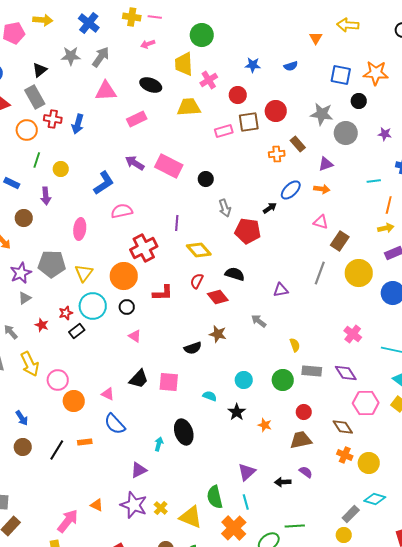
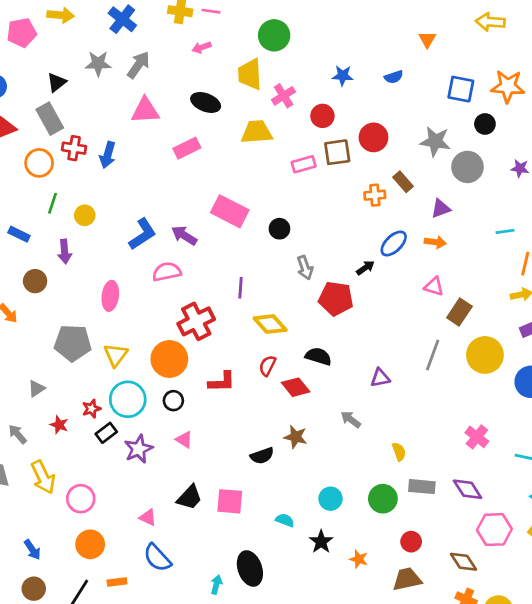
yellow arrow: (348, 25) -> (490, 22), moved
purple arrow: (135, 163) -> (184, 235), moved
purple star: (21, 273) -> (138, 449), moved
orange circle: (74, 401) -> (90, 544), moved

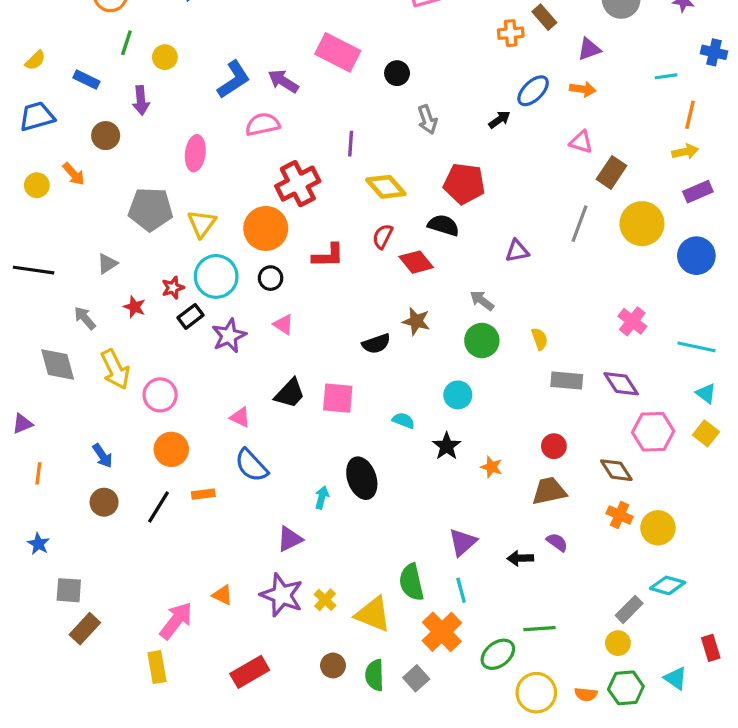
red pentagon: (336, 299) -> (464, 184), moved
green circle: (383, 499) -> (482, 340), moved

